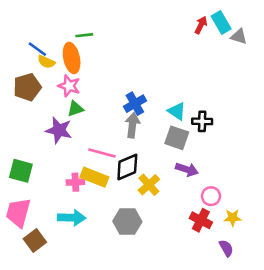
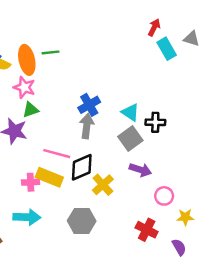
cyan rectangle: (221, 23) -> (167, 49), moved
green line: (84, 35) -> (51, 52), moved
gray square: (177, 138) -> (130, 139), turned 35
red cross: (201, 220) -> (147, 230), moved

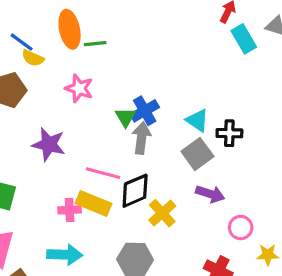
orange ellipse: (27, 60) -> (70, 29), moved
pink star: (24, 87) -> (79, 88), moved
green triangle: (31, 110) -> (125, 117), moved, turned -42

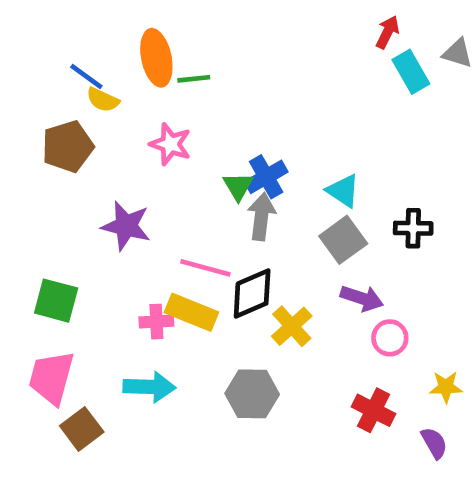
black cross: (229, 133) -> (413, 228), moved
pink circle: (241, 227) -> (390, 338), moved

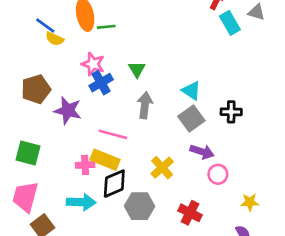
brown pentagon: (68, 146) -> (36, 89), moved
blue cross: (266, 177) -> (101, 83), moved
green triangle: (238, 186) -> (137, 69), moved
black diamond: (252, 294) -> (114, 184), moved
red cross: (373, 410) -> (190, 213), moved

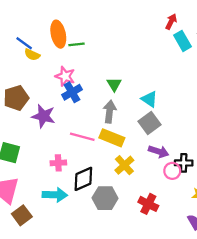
green triangle: (137, 69) -> (114, 84), moved
black cross: (231, 112) -> (184, 163), moved
yellow rectangle: (105, 160) -> (112, 138), moved

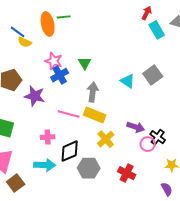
green line: (77, 44) -> (64, 17), moved
green triangle: (114, 84) -> (85, 63), moved
gray square: (149, 123) -> (153, 75), moved
black cross: (184, 163) -> (158, 137), turned 35

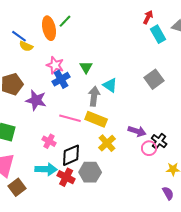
green line: (64, 17) -> (65, 21), turned -40
cyan triangle: (128, 81) -> (110, 85), moved
pink cross: (48, 137) -> (49, 141), turned 32
red cross: (127, 173) -> (66, 177), moved

